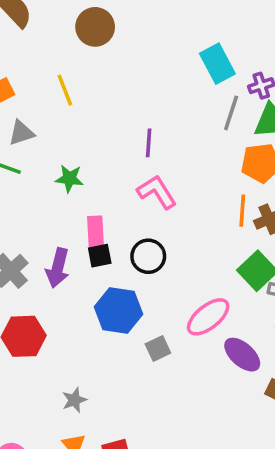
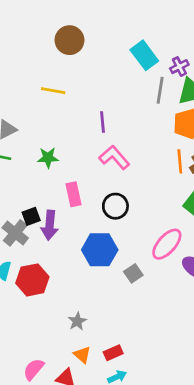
brown circle: (95, 27) -> (69, 40), moved
yellow line: (65, 90) -> (53, 91), moved, turned -50
black square: (100, 256) -> (31, 216), moved

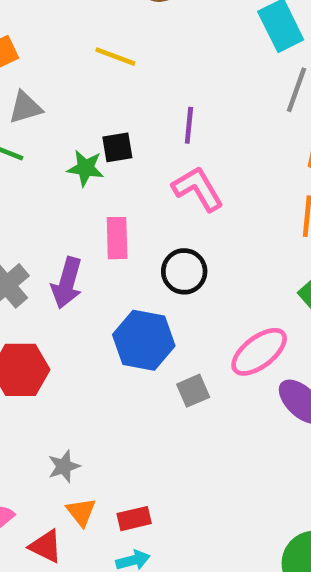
black square: (31, 216) -> (117, 147), moved
gray star: (77, 321) -> (64, 466), moved

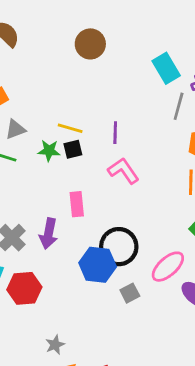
yellow line: (115, 57) -> (70, 128), moved
green star: (85, 168) -> (49, 151), moved
black circle: (184, 271) -> (119, 247), moved, size x1.4

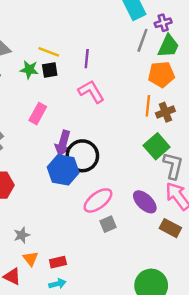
pink rectangle: (77, 204) -> (38, 114), moved, turned 30
purple arrow: (49, 234) -> (63, 143), moved
pink ellipse: (168, 267) -> (98, 200), moved
gray square: (130, 293) -> (108, 224), moved

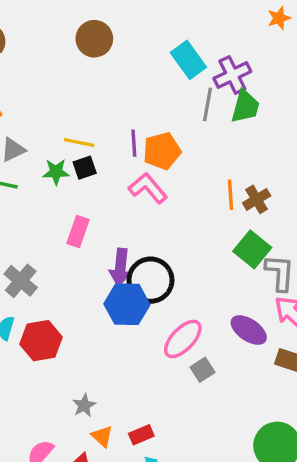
purple cross: (163, 23) -> (232, 75), size x1.5
orange pentagon: (161, 74) -> (162, 151), moved

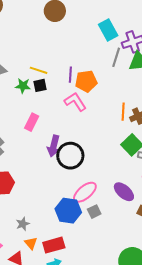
blue hexagon: (127, 304) -> (68, 211), moved
red rectangle: (141, 435) -> (54, 245), size x1.5

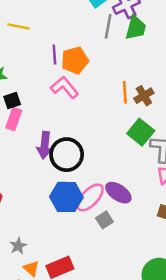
yellow line: (39, 70) -> (18, 26), moved
black square: (40, 85) -> (12, 101), moved
purple ellipse: (124, 192) -> (118, 193), moved
blue hexagon: (68, 211) -> (66, 197), moved

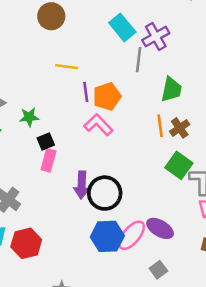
yellow line: (18, 26) -> (67, 67), moved
green trapezoid: (136, 28) -> (171, 89), moved
gray square: (104, 220) -> (158, 270), moved

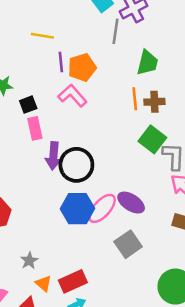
brown cross: (180, 128) -> (154, 102), turned 30
black square: (46, 142) -> (28, 105), moved
pink rectangle: (48, 160) -> (35, 128), moved, turned -30
gray square: (158, 270) -> (128, 244), size x1.5

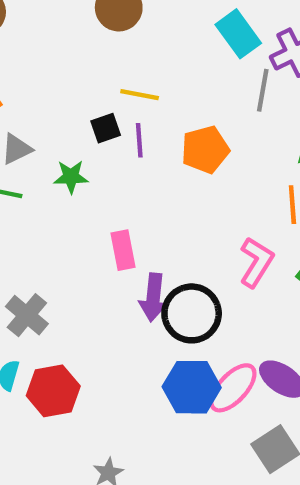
purple line: (61, 62) -> (139, 140), moved
pink L-shape: (72, 96) -> (256, 262), moved, turned 72
black square: (28, 105) -> (106, 128), moved

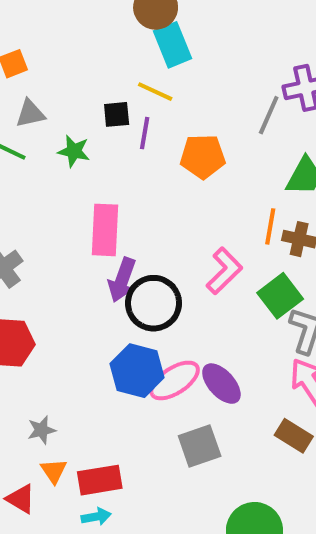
cyan rectangle: (238, 34) -> (172, 45), moved
pink rectangle: (123, 250) -> (105, 230), size x1.4

